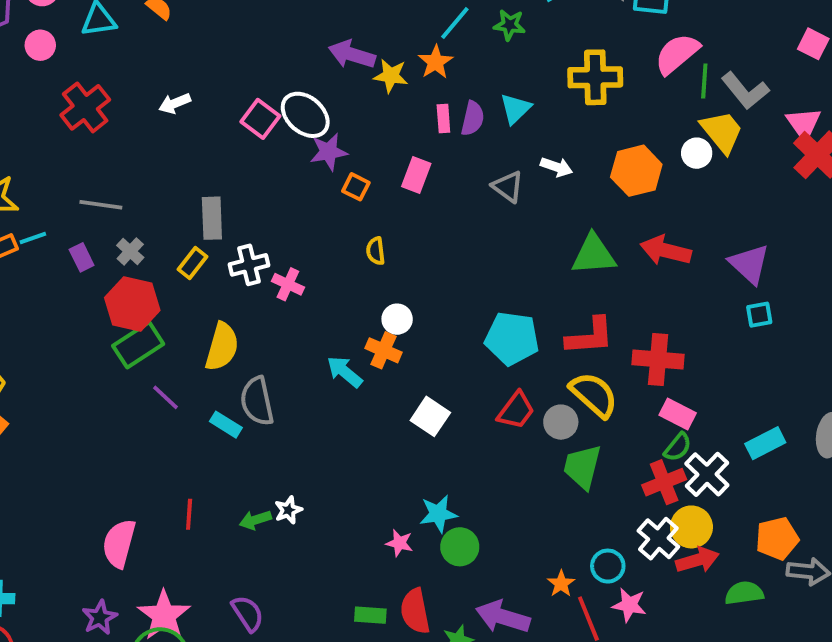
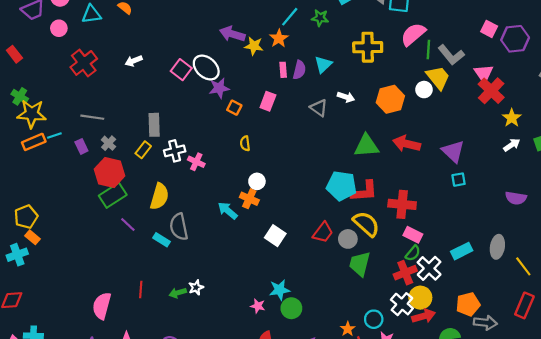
cyan pentagon: (512, 338) -> (341, 186), moved

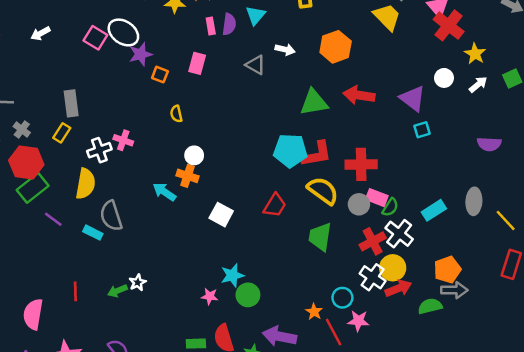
white circle: (424, 90) -> (444, 78), moved
white cross: (175, 151) -> (99, 150), moved
gray circle: (348, 239) -> (359, 204), moved
green semicircle: (413, 253) -> (390, 207), moved
gray arrow: (485, 323) -> (454, 290), moved

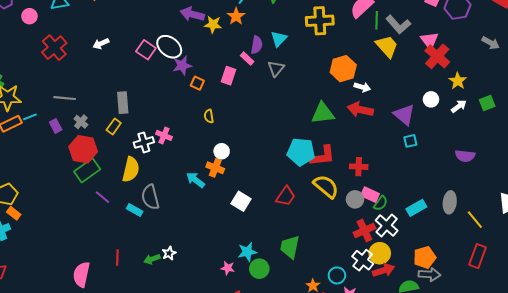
pink rectangle: (211, 26) -> (247, 59), moved, turned -40
white arrow: (285, 49) -> (362, 87), moved
gray triangle: (256, 65) -> (276, 68), moved, turned 36
red cross: (361, 164) -> (359, 167), size x0.7
green trapezoid: (320, 237) -> (290, 247), moved

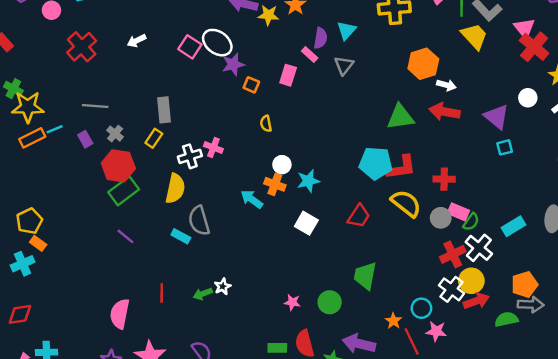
purple line: (103, 197) -> (125, 236), moved
cyan star: (247, 252) -> (308, 181), moved

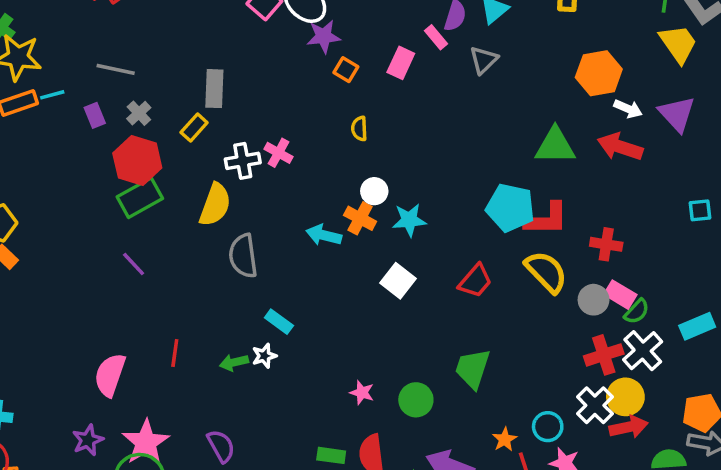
purple triangle: (497, 117) -> (677, 114), moved
cyan arrow: (252, 199) -> (324, 235), turned -30
cyan rectangle: (181, 236) -> (279, 322), moved

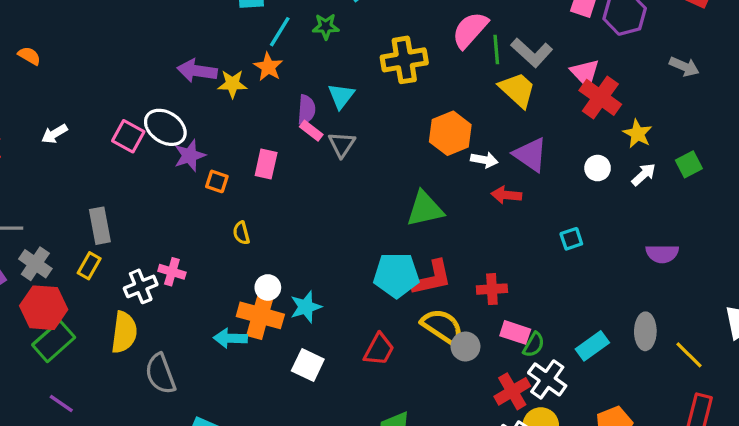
pink rectangle: (436, 37) -> (311, 131), moved
gray cross: (139, 113) -> (35, 264), size x1.4
red arrow: (620, 147) -> (506, 195), moved, size x0.7
orange cross: (360, 218) -> (260, 315), size x1.5
gray circle: (594, 300) -> (465, 347), moved

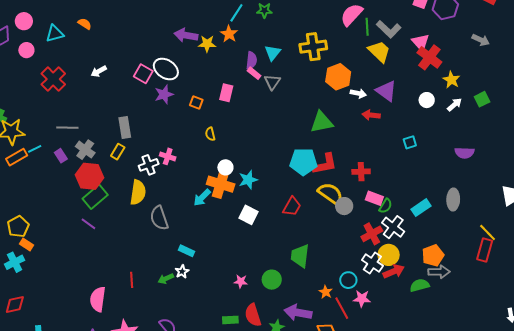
yellow cross: (404, 60) -> (313, 47), moved
purple star: (190, 155) -> (164, 94), moved
cyan arrow: (230, 338) -> (202, 198), turned -48
yellow line: (689, 355) -> (488, 233), moved
purple line: (61, 404) -> (88, 224), moved

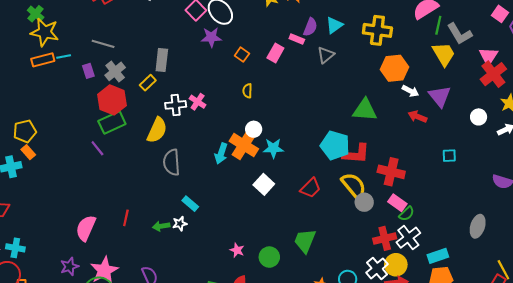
pink rectangle: (254, 73) -> (297, 39), moved, turned -32
red cross: (361, 172) -> (391, 172), size x1.4
cyan arrow: (202, 198) -> (221, 153), turned -42
cyan rectangle: (421, 208) -> (438, 256), moved

